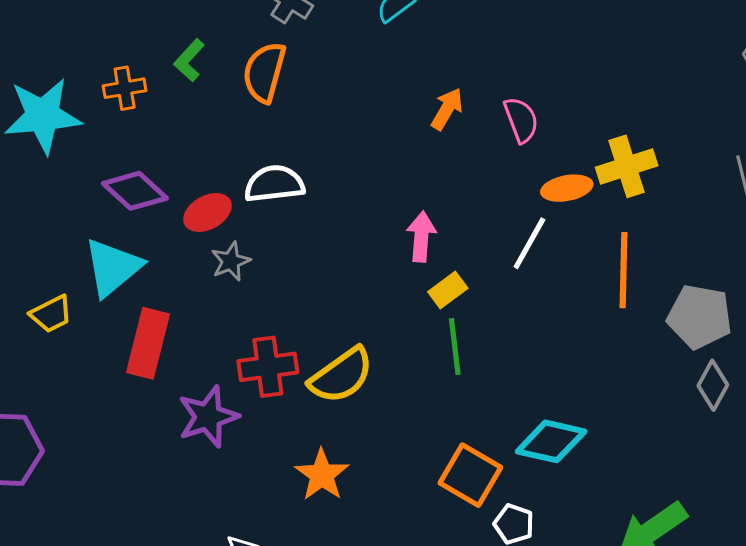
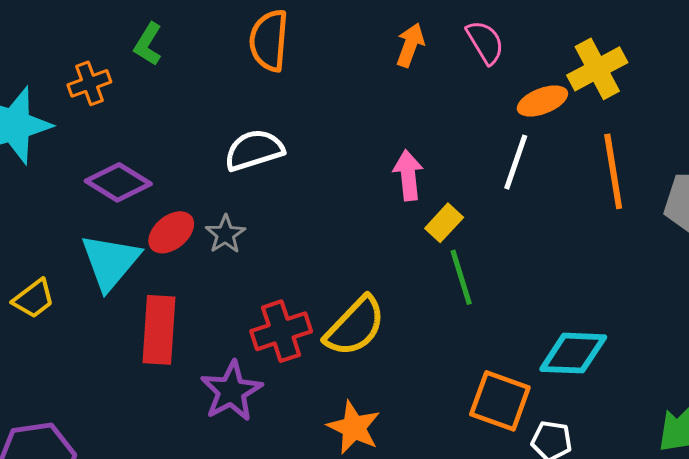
orange semicircle: (264, 72) -> (269, 40), moved
red ellipse: (208, 212) -> (171, 232), moved
yellow trapezoid: (51, 314) -> (34, 299), moved

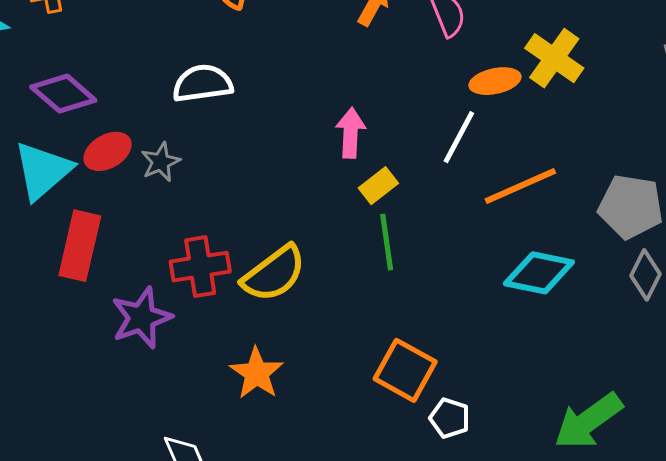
yellow cross: (597, 69) -> (554, 58), turned -36
orange line: (613, 171) -> (520, 186), moved, turned 66
cyan diamond: (573, 353) -> (539, 273), moved

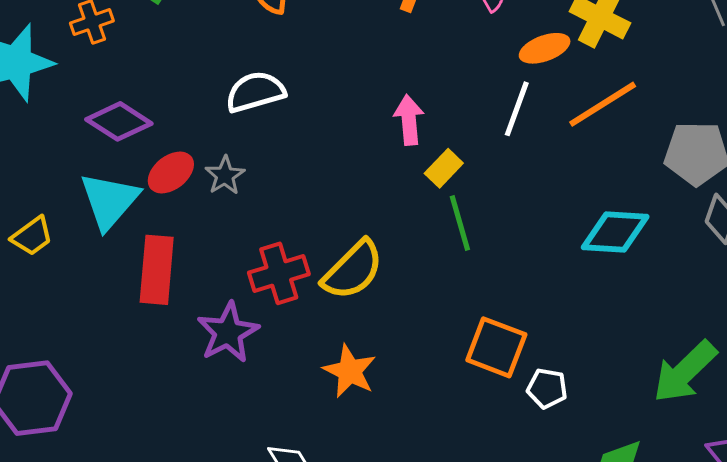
orange line: (520, 186) -> (603, 104), moved

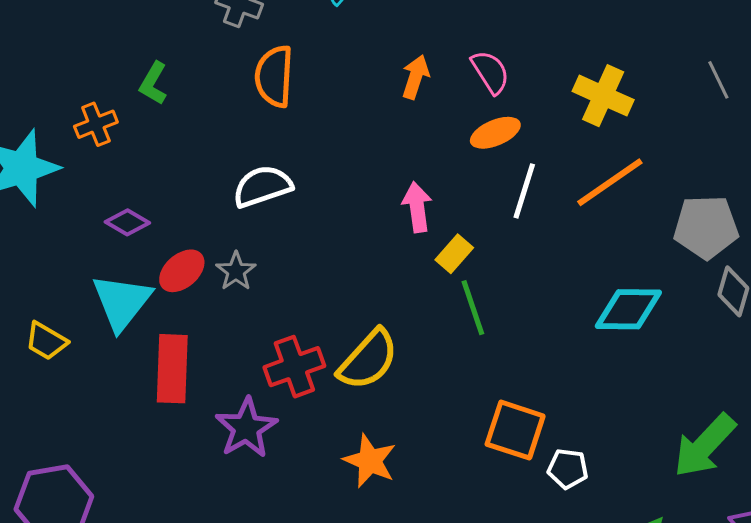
orange ellipse: (545, 48) -> (495, 133), moved
purple diamond: (119, 121) -> (127, 222), size x0.7
yellow trapezoid: (32, 236) -> (46, 341), turned 69

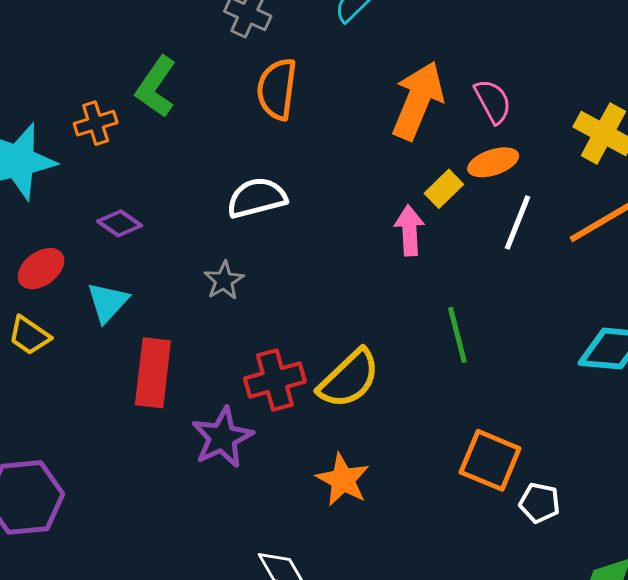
orange arrow: (415, 77) -> (418, 100), size x1.8
green L-shape: (153, 83) -> (156, 87), size x1.4
yellow rectangle: (454, 254) -> (444, 189), moved
red ellipse: (182, 271) -> (41, 269), moved
cyan triangle: (122, 302) -> (108, 302), size x0.7

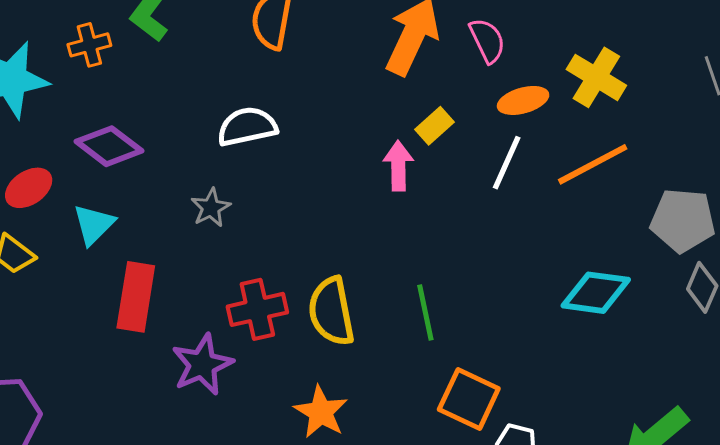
orange ellipse: (493, 162) -> (523, 100), moved
purple diamond: (119, 223) -> (109, 146), size x1.5
green line: (457, 335) -> (425, 312), moved
yellow semicircle: (349, 379) -> (331, 311), turned 120

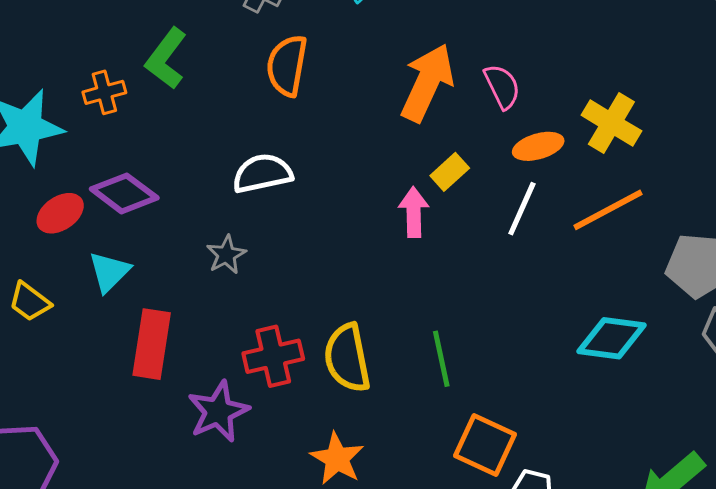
red ellipse: (29, 188) -> (60, 213), moved

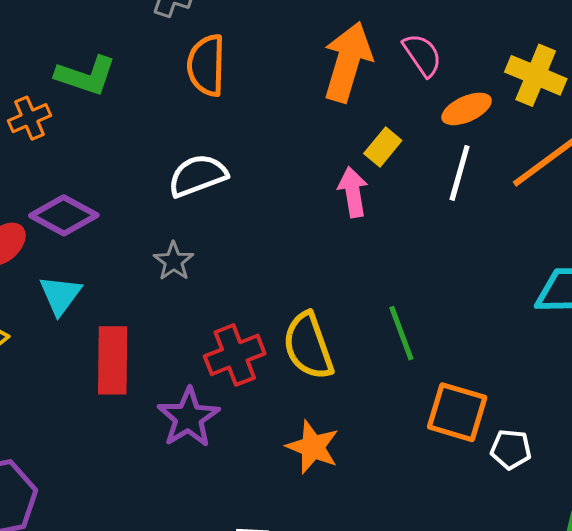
green L-shape: (166, 58) -> (86, 76), turned -100

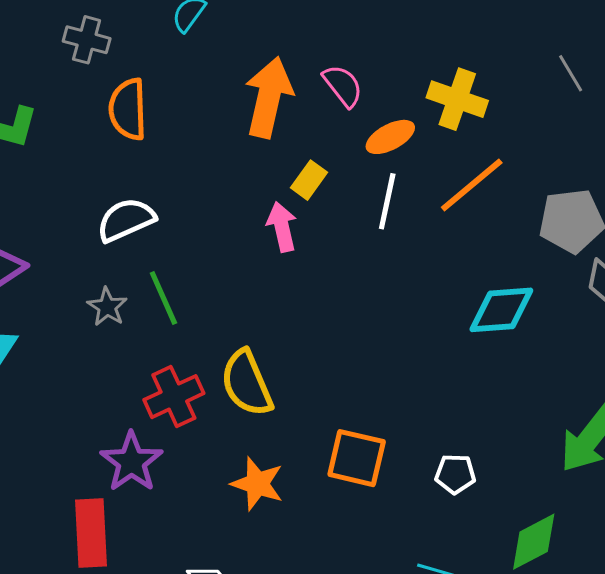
green line: (401, 333) -> (163, 298), moved
red rectangle: (113, 360) -> (91, 533), moved
orange square: (457, 412) -> (357, 458), moved

